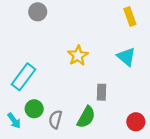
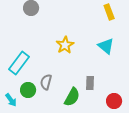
gray rectangle: (102, 92) -> (90, 83), moved
gray semicircle: (55, 119) -> (46, 82), moved

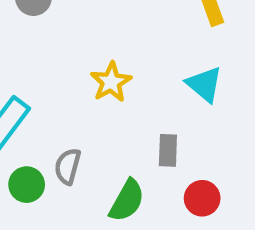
gray rectangle: (90, 83) -> (168, 150), moved
red circle: (114, 101) -> (202, 198), moved

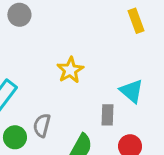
cyan triangle: (204, 84) -> (132, 91), moved

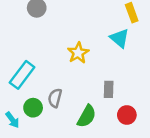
cyan triangle: (132, 91) -> (120, 38), moved

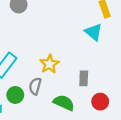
yellow star: (78, 53) -> (49, 64), moved
green semicircle: (87, 116) -> (64, 103), turned -95

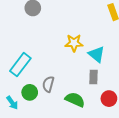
cyan triangle: (94, 32) -> (97, 54), moved
yellow star: (49, 64) -> (74, 43), moved, turned 30

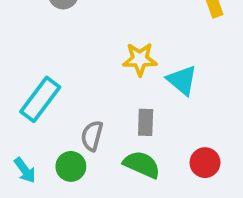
gray rectangle: (93, 77) -> (146, 122), moved
green circle: (30, 92) -> (71, 166), moved

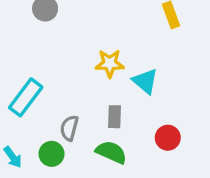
red circle: (205, 163) -> (168, 138), moved

